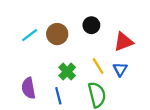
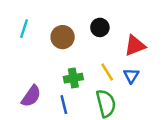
cyan line: (30, 35) -> (24, 29), moved, turned -35
green cross: (67, 72) -> (73, 78), turned 35
purple semicircle: (29, 88) -> (31, 96), turned -135

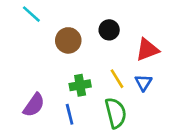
cyan line: (24, 29) -> (31, 14), moved, turned -66

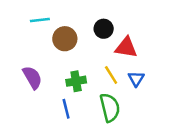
cyan line: (31, 14) -> (40, 20), moved, turned -48
red triangle: (147, 50) -> (126, 47), moved, turned 30
purple semicircle: (34, 105) -> (32, 77), moved, turned -65

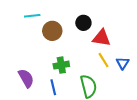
yellow line: (111, 75) -> (104, 60), moved
purple semicircle: (32, 77) -> (26, 78), moved
blue triangle: (136, 79) -> (123, 63), moved

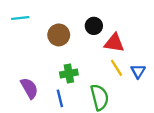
cyan line: (32, 16) -> (20, 18), moved

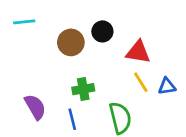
black circle: (94, 26) -> (102, 31), moved
blue triangle: (138, 71) -> (167, 86), turned 49

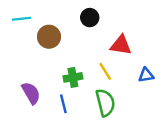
black circle: (102, 31) -> (90, 18), moved
brown circle: (71, 42) -> (49, 37), moved
yellow line: (141, 82) -> (105, 71), moved

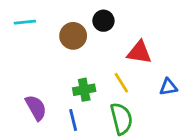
brown circle: (49, 37) -> (73, 36), moved

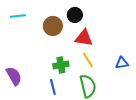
red triangle: (139, 52) -> (84, 38), moved
purple semicircle: (36, 108) -> (14, 76), moved

